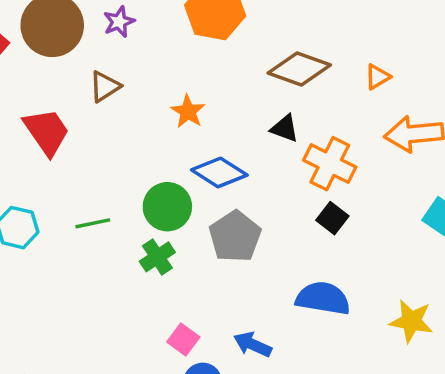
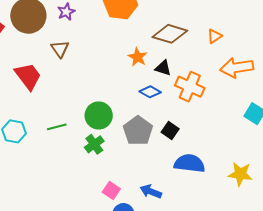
brown triangle: (105, 86) -> (60, 49), turned -30
orange star: (188, 112) -> (138, 57), moved
blue diamond: (219, 173) -> (150, 92), moved, size x0.7
black square: (332, 218) -> (170, 131), moved

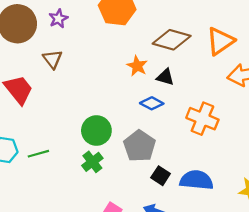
orange triangle: (215, 36) -> (220, 41), size x1.8
orange cross: (190, 87) -> (202, 119), moved
green line: (57, 127) -> (38, 154), moved
black square: (170, 131) -> (161, 176), moved

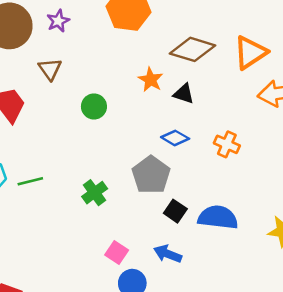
blue diamond: (152, 103) -> (175, 138), moved
orange cross: (202, 119) -> (227, 144), size x0.7
green circle: (96, 130) -> (94, 106), moved, size x0.7

